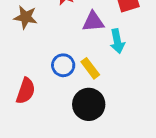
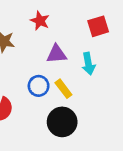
purple triangle: (93, 22) -> (57, 54), moved

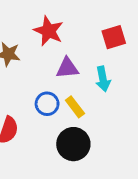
red star: (40, 21) -> (49, 31), size x1.4

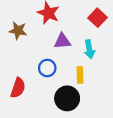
red square: (114, 37) -> (97, 18), turned -30
yellow rectangle: (75, 107) -> (80, 75), moved, turned 35

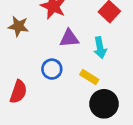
yellow rectangle: (80, 75) -> (89, 77), turned -56
black circle: (67, 98) -> (104, 104), moved

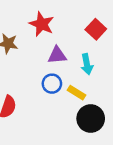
blue circle: (52, 69) -> (52, 84), moved

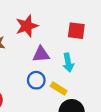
red star: (42, 24) -> (27, 26), turned 30
red square: (96, 29) -> (76, 31), turned -36

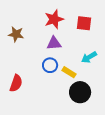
red star: (27, 26) -> (54, 19), moved
cyan arrow: (68, 63) -> (89, 57), moved, turned 70

